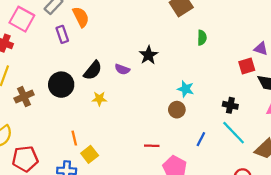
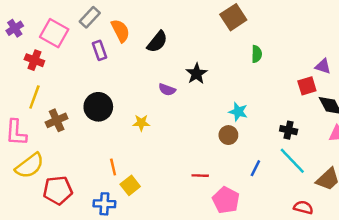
black semicircle: (93, 70) -> (157, 42), moved

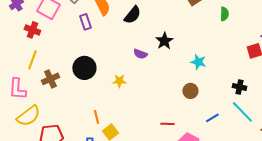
green semicircle: (257, 54) -> (224, 14), moved
cyan star: (238, 112) -> (198, 62), moved
blue line: (255, 168) -> (212, 118), turned 32

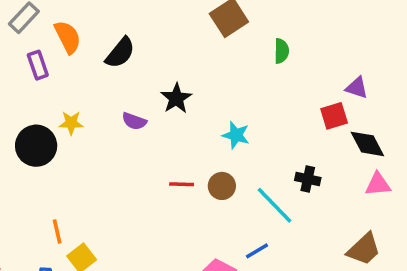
yellow star: (119, 81) -> (71, 123), moved
cyan line: (242, 112) -> (274, 205), moved
blue line: (212, 118) -> (257, 251), moved
red line: (167, 124) -> (182, 184), moved

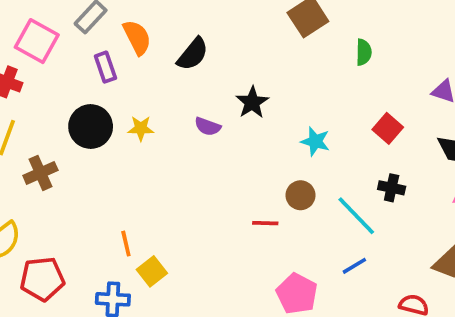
red square: (334, 116) -> (388, 128), moved, turned -32
black circle: (36, 146) -> (91, 127), moved
red line: (182, 184) -> (265, 223), moved
blue line: (257, 251) -> (354, 266), moved

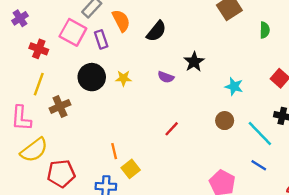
pink square: (37, 41) -> (73, 32), moved
red line: (265, 223) -> (172, 129), moved, turned -49
blue line: (354, 266) -> (259, 165), turned 63

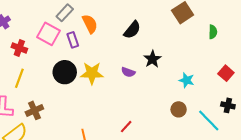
black semicircle: (156, 31) -> (132, 30), moved
yellow star: (123, 78) -> (92, 73), size x1.6
brown cross: (60, 106) -> (34, 110), moved
red line: (172, 129) -> (126, 127), moved

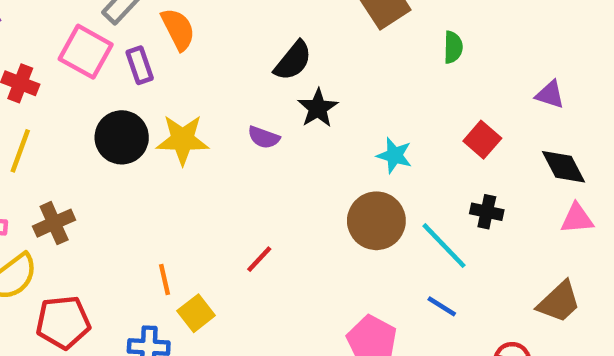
black semicircle: (132, 30) -> (293, 61), moved
brown circle: (179, 109) -> (376, 221), size x1.6

